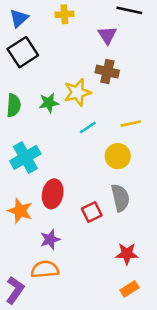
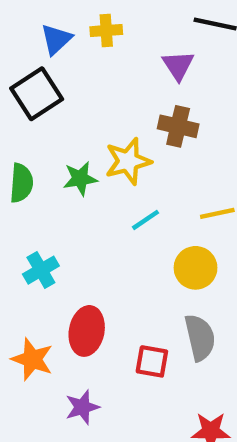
blue triangle: (19, 18) -> (56, 39), moved
cyan cross: (25, 157) -> (41, 270), size x0.7
red square: (92, 212) -> (152, 361), turned 36

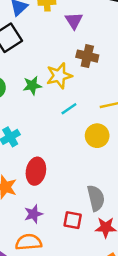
purple triangle: (178, 65) -> (74, 21), moved
gray semicircle: (200, 337) -> (96, 198), moved
red square: (152, 361) -> (73, 220), moved

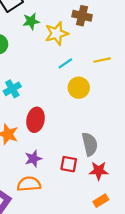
green star: (32, 85) -> (31, 21), moved
yellow circle: (97, 136) -> (79, 88), moved

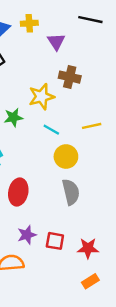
green star: (31, 21) -> (13, 117), moved
cyan line: (65, 63) -> (51, 130), turned 64
gray semicircle: (90, 144) -> (71, 192), moved
purple star: (33, 159) -> (27, 235), moved

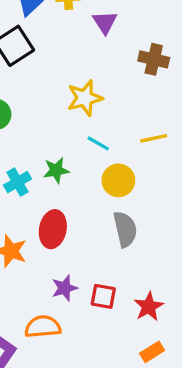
brown cross: (70, 77) -> (154, 59), moved
green star: (13, 117) -> (56, 170), moved
red star: (88, 248) -> (149, 307), turned -30

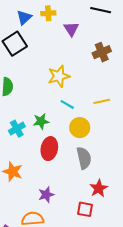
brown cross: (154, 59) -> (102, 52), turned -36
red ellipse: (53, 229) -> (49, 149), moved
red square: (103, 296) -> (85, 209), moved
red star: (149, 307) -> (99, 188), moved

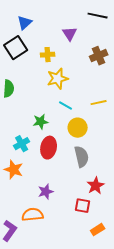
yellow cross: (48, 13) -> (48, 55), moved
cyan cross: (17, 129) -> (22, 144), moved

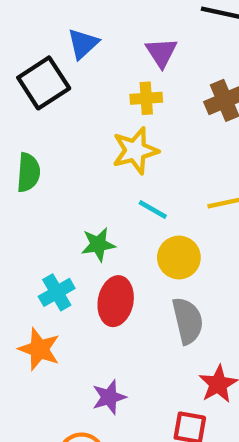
blue triangle: (25, 23) -> (83, 44), moved
yellow cross: (48, 55) -> (146, 98), moved

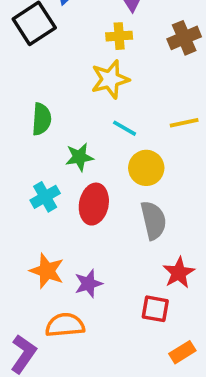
green semicircle: (28, 172) -> (41, 119), moved
orange star: (39, 349) -> (47, 271), moved

